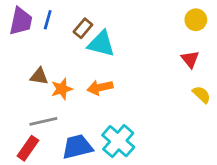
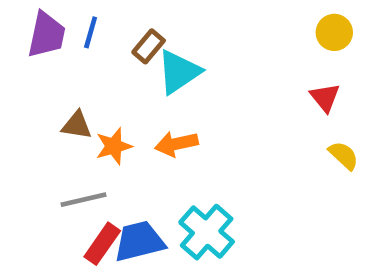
cyan triangle: (101, 44) -> (179, 72), turned -48
red rectangle: (28, 148) -> (102, 244), moved

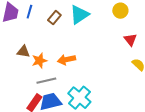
yellow circle: (334, 32) -> (120, 11), moved
cyan triangle: (179, 72) -> (79, 15), moved
gray line: (84, 200) -> (46, 81), moved

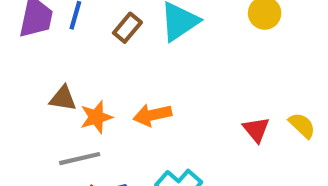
red triangle: (130, 40) -> (256, 129), moved
gray line: (46, 81) -> (80, 159), moved

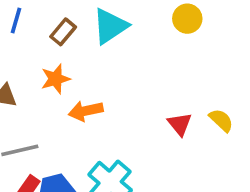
orange star: (96, 117) -> (56, 79), moved

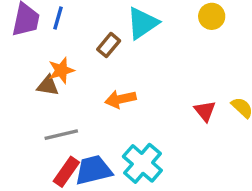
brown rectangle: (63, 32) -> (109, 45), moved
orange star: (56, 79) -> (61, 70), moved

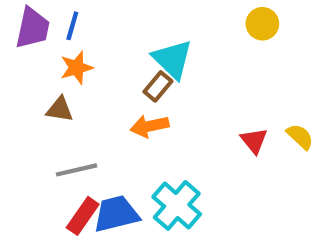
cyan triangle: (142, 23) -> (173, 59), moved, turned -42
brown rectangle: (109, 45) -> (158, 86), moved
orange star: (61, 70) -> (76, 68), moved

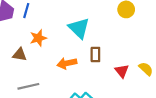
orange star: (76, 68) -> (38, 38), moved
brown rectangle: (158, 86) -> (95, 54), moved, turned -40

